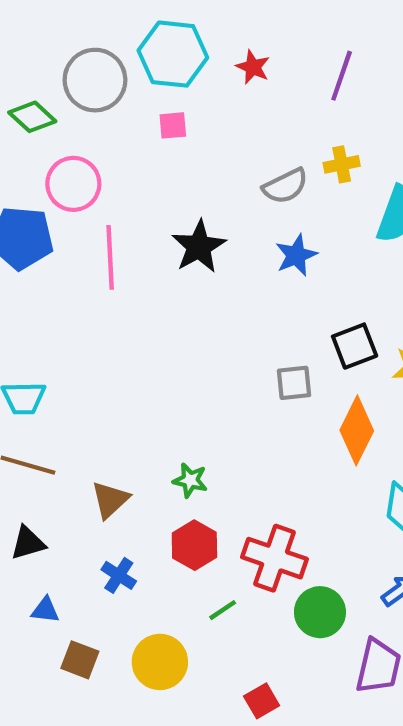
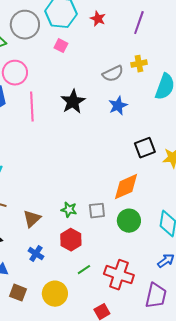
pink square: (173, 125) -> (61, 46), turned 32
gray square: (294, 383) -> (97, 211), moved
orange diamond: (357, 430) -> (126, 187), moved, turned 40
red cross: (275, 558) -> (119, 275), moved
green circle: (320, 612) -> (129, 221), moved

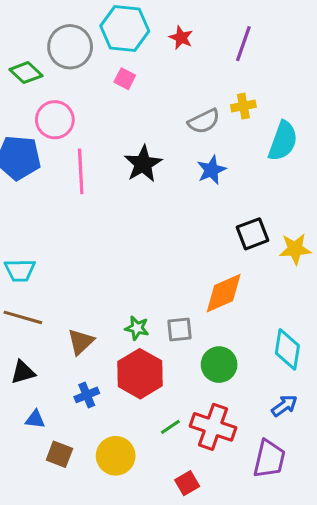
green circle: (129, 221) -> (219, 365), moved
red hexagon: (71, 240) -> (140, 374), size x1.4
blue cross: (36, 254) -> (87, 395), turned 35
green line: (84, 270) -> (170, 427), moved

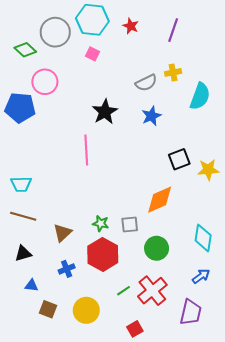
pink line: (81, 171) -> (86, 150), moved
red cross: (213, 427) -> (152, 291), turned 32

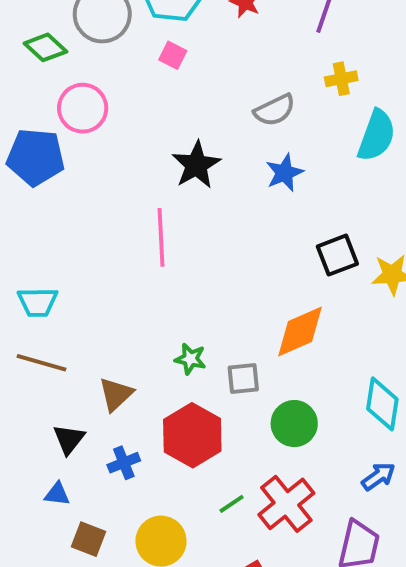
yellow cross: (173, 72) -> (341, 79), moved
green star: (101, 223) -> (190, 359), moved
black triangle: (23, 253) -> (69, 439), moved, turned -36

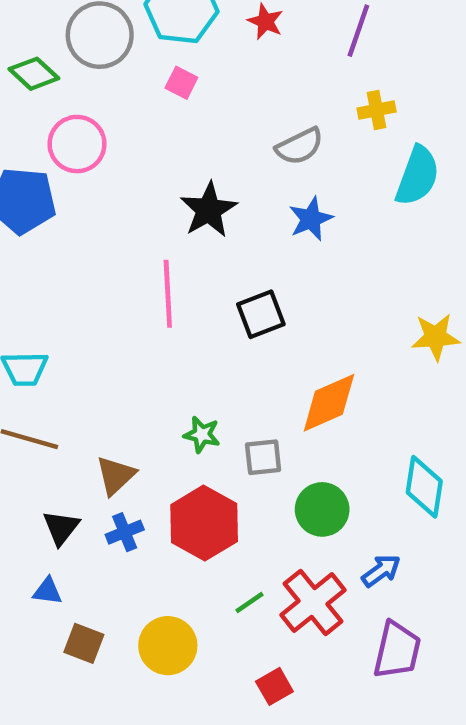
black square: (337, 255) -> (261, 314), moved
blue cross: (124, 463) -> (125, 532), moved
blue arrow: (378, 476) -> (381, 571), moved

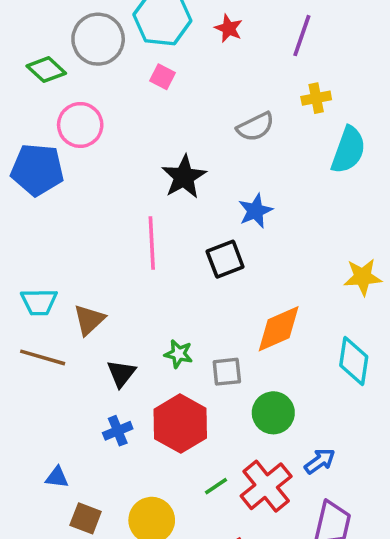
blue star: (311, 219) -> (255, 211), moved
brown triangle: (116, 475) -> (89, 320), moved
cyan diamond: (424, 487) -> (354, 361), moved
black triangle: (61, 528) -> (121, 374), moved

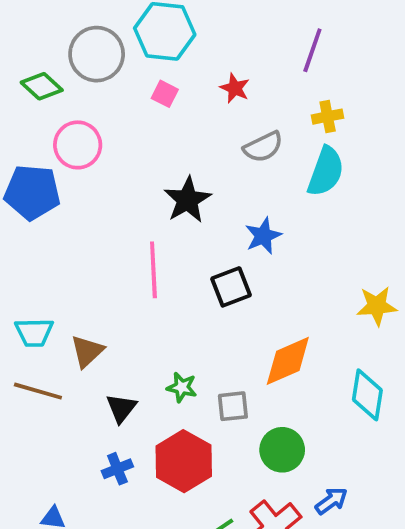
red star: (229, 28) -> (235, 88), moved
cyan semicircle: (348, 150) -> (326, 171), moved

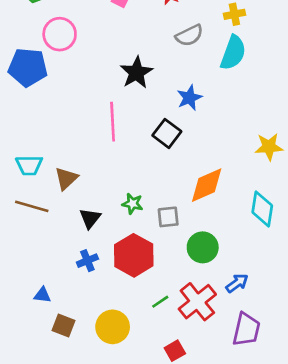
black square: (231, 287) -> (167, 133), turned -32

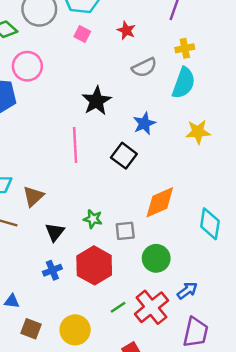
yellow star: (269, 147) -> (198, 132), moved

